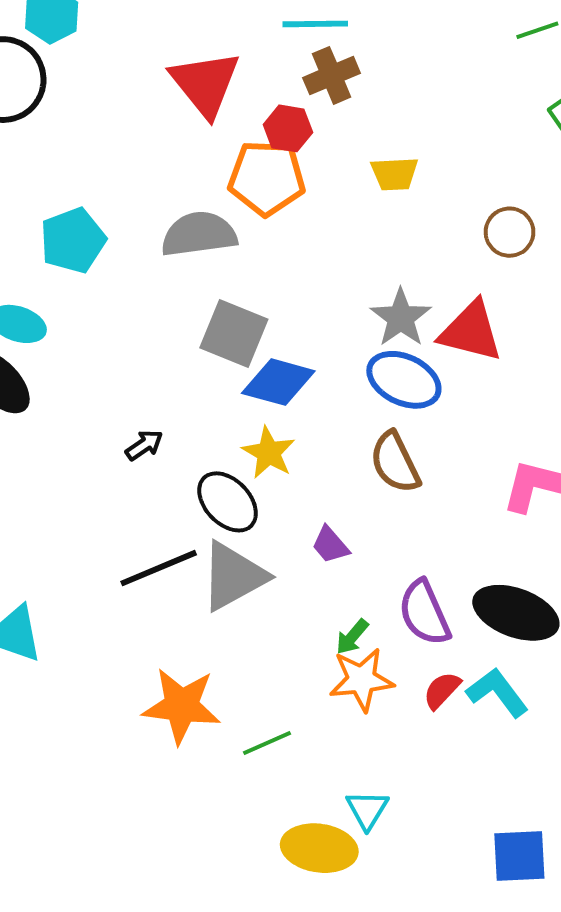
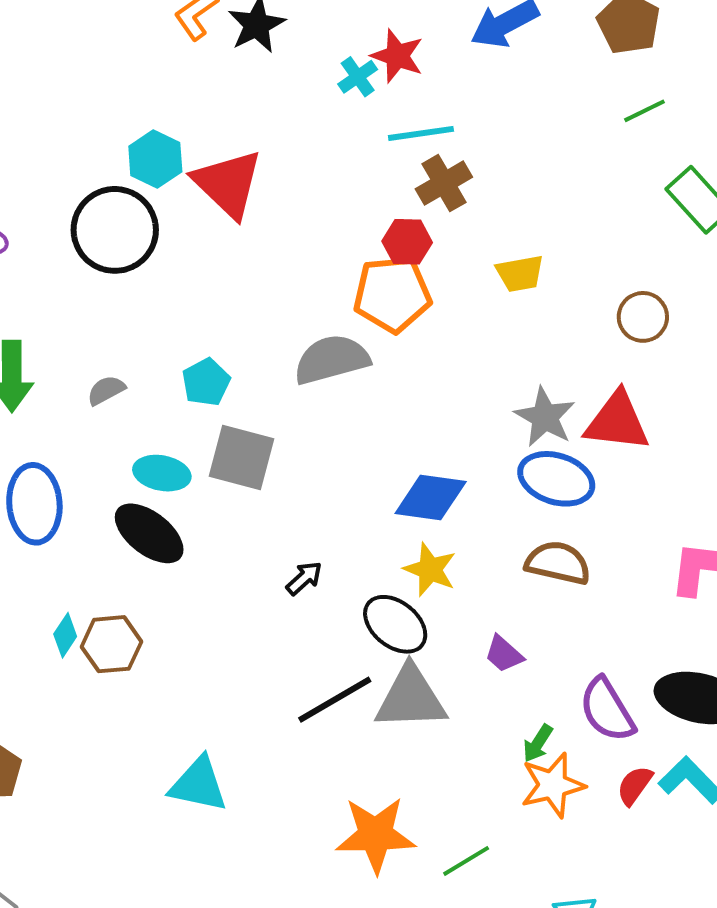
red triangle: (205, 84) -> (228, 184), moved
cyan pentagon: (73, 240) -> (206, 382), size x0.7
gray square: (234, 333) -> (242, 457), moved
brown semicircle: (395, 462) -> (558, 563), turned 136
gray triangle: (233, 576) -> (411, 698), turned 34

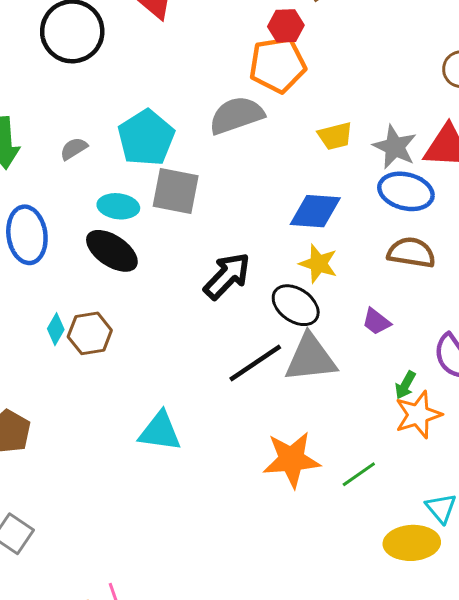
yellow trapezoid: (520, 273) -> (335, 136), moved
cyan pentagon: (206, 382) -> (146, 138), size x1.6
black arrow: (304, 578) -> (227, 276), size x1.8

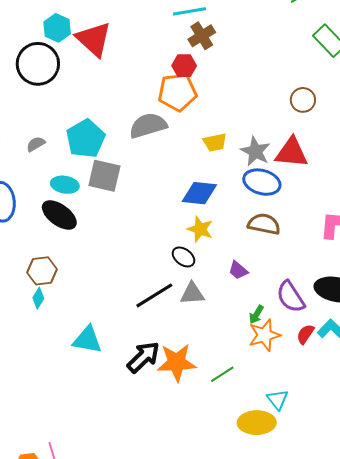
black arrow: (227, 276) -> (143, 357), moved
black ellipse: (296, 305) -> (183, 257), size x0.7
cyan diamond: (56, 329) -> (38, 298), moved
gray triangle: (311, 358) -> (192, 294), size x0.7

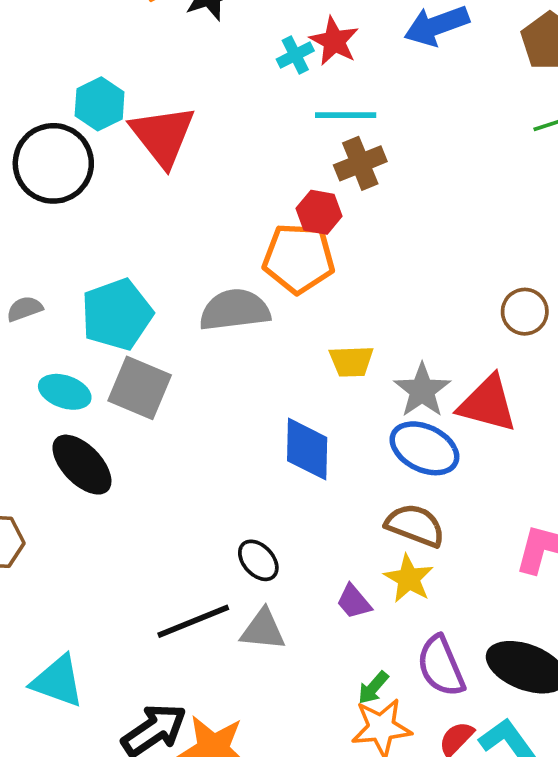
blue diamond: (199, 193) -> (307, 449), turned 75
black ellipse: (59, 215) -> (82, 465), moved
yellow star: (200, 229) -> (409, 579), moved

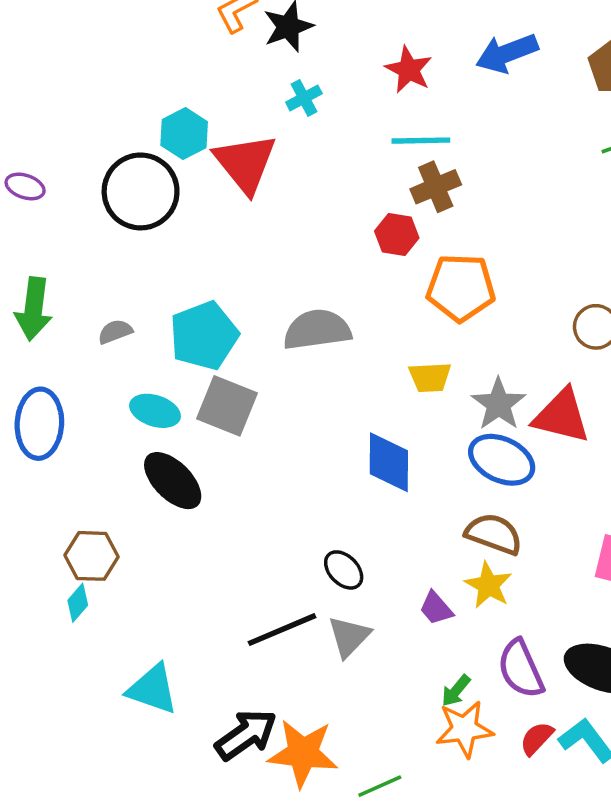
cyan cross: (295, 55) -> (304, 98), moved
orange pentagon: (299, 258) -> (461, 288), moved
gray triangle: (263, 630) -> (349, 637), turned -51

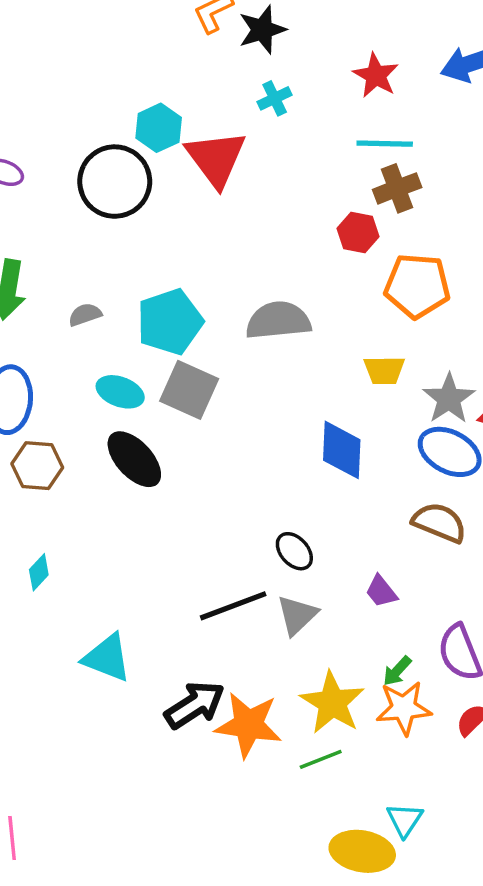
brown hexagon: (92, 556) -> (37, 466), moved
yellow star: (488, 585) -> (332, 703), moved, size x1.4

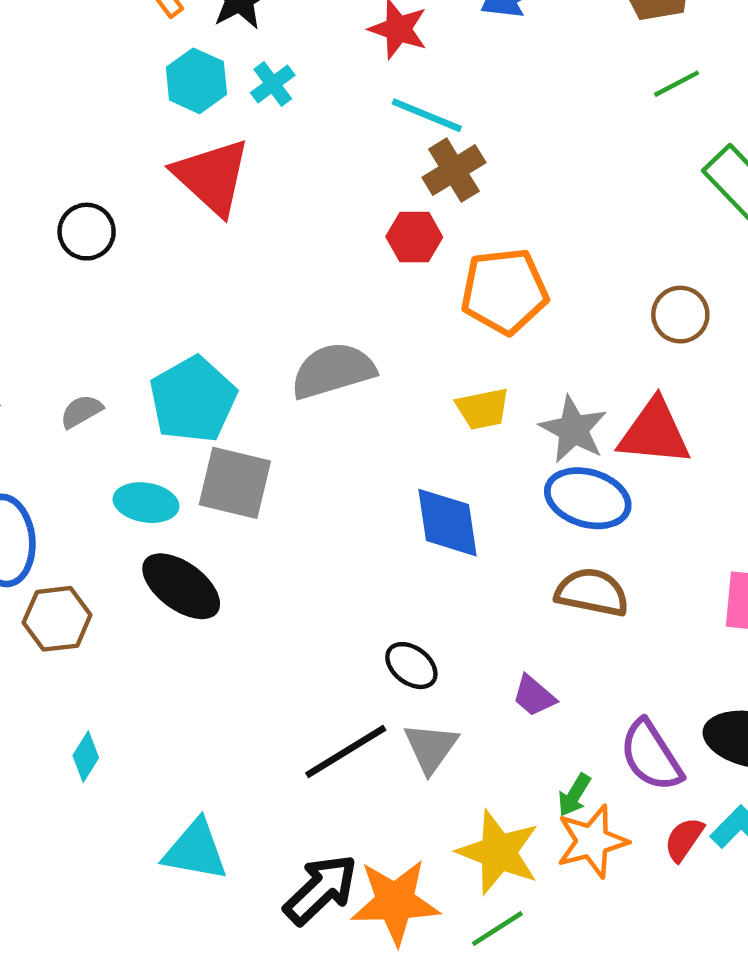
cyan hexagon: (159, 128) -> (196, 81), moved
cyan line: (385, 144) -> (427, 115), turned 32
black circle: (115, 182) -> (87, 232), size x0.6

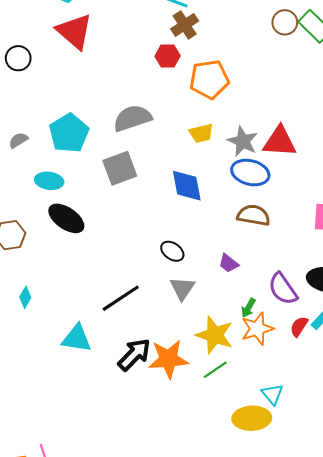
brown circle: (680, 315) -> (285, 22), moved
gray square: (235, 483) -> (120, 168), moved, turned -32
black line: (346, 752) -> (121, 298), moved

